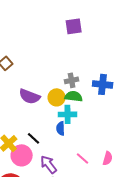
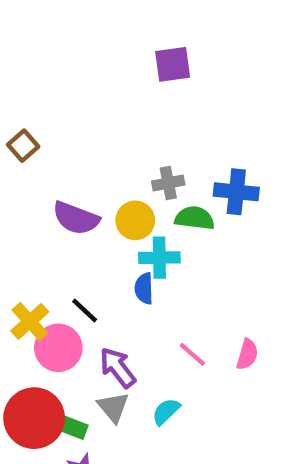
green semicircle: (74, 96) -> (195, 218), moved

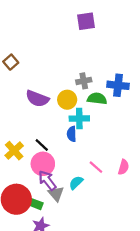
pink circle: (58, 348) -> (43, 164), moved
purple arrow: (118, 368) -> (47, 180), moved
cyan semicircle: (166, 412) -> (76, 183), moved

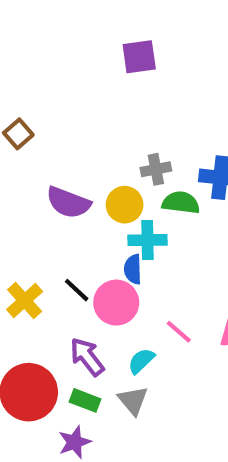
purple square: (86, 21) -> (139, 57), moved
pink circle: (43, 164) -> (116, 303), moved
gray triangle: (56, 194) -> (133, 400), moved
green rectangle: (35, 204) -> (85, 400), moved

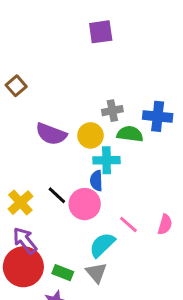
purple arrow: (87, 357) -> (25, 241), moved
cyan semicircle: (141, 361) -> (102, 245), size x1.4

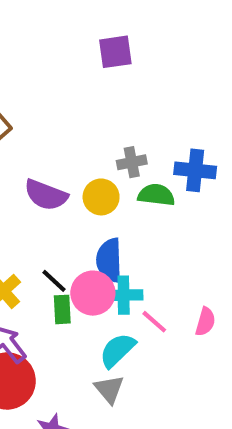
cyan cross: (107, 160) -> (124, 295), moved
blue semicircle: (96, 181) -> (109, 260), size x1.5
green rectangle: (63, 273) -> (62, 309), moved, turned 66

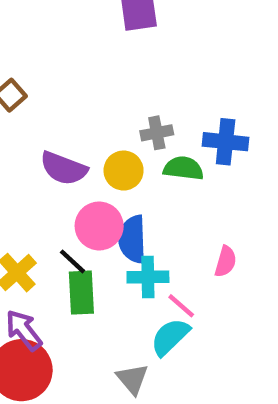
pink circle: (93, 293) -> (99, 226), moved
green rectangle: (62, 309) -> (81, 293), size x1.4
pink semicircle: (205, 322) -> (226, 261), moved
cyan semicircle: (117, 350) -> (170, 337), moved

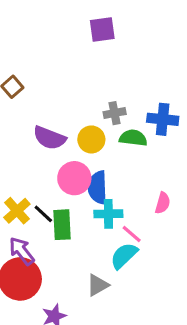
black line: (73, 261) -> (43, 214), moved
gray triangle: (132, 379) -> (98, 285), turned 40

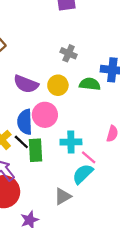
gray cross: (115, 113) -> (69, 53), moved, turned 35
blue semicircle: (98, 187) -> (25, 122), moved

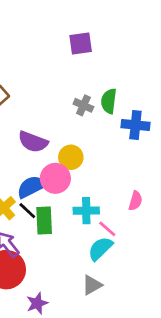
green semicircle: (90, 84) -> (109, 101), moved, turned -90
yellow circle: (58, 85) -> (71, 157), moved
blue semicircle: (25, 122) -> (32, 187), turned 65
gray triangle: (63, 196) -> (92, 285), moved

